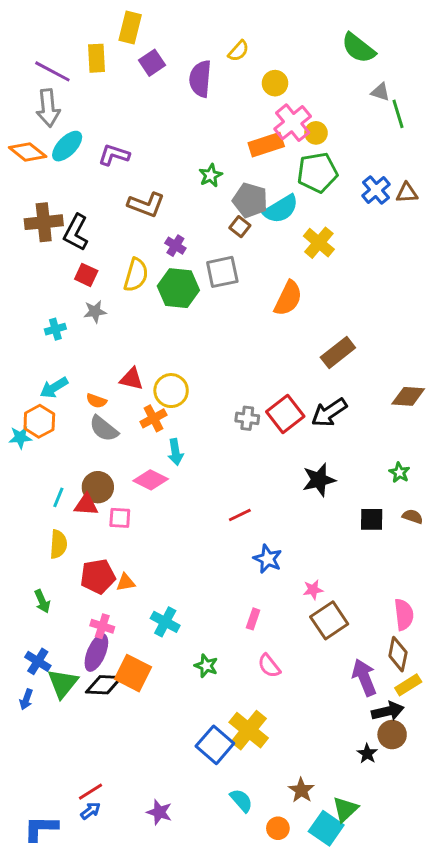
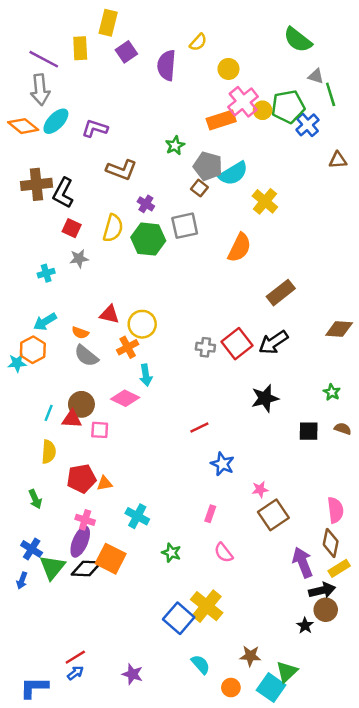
green pentagon: (317, 172) -> (288, 107), moved
blue cross: (376, 190) -> (307, 125), moved
brown star: (301, 790) -> (250, 656), turned -30

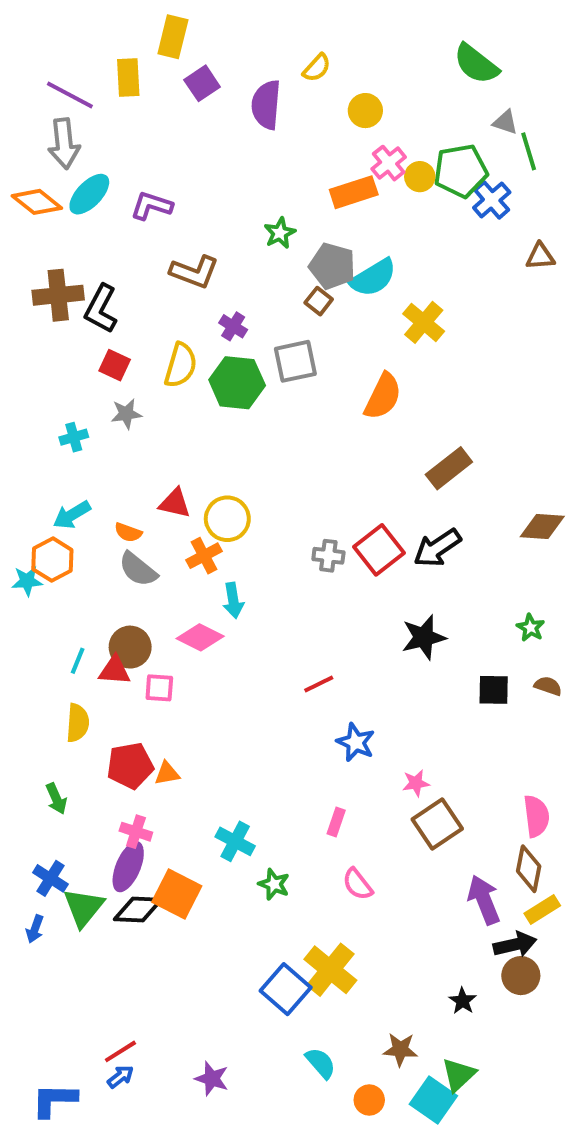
pink cross: (243, 102) -> (389, 163), size x0.7
cyan cross: (137, 516) -> (235, 841), moved
black star: (305, 626) -> (463, 1001), moved

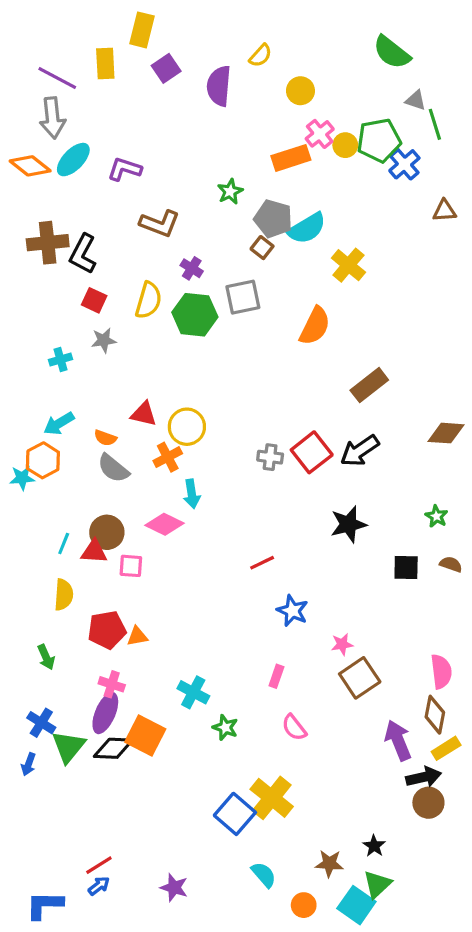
black star: (463, 1001) -> (374, 846), moved

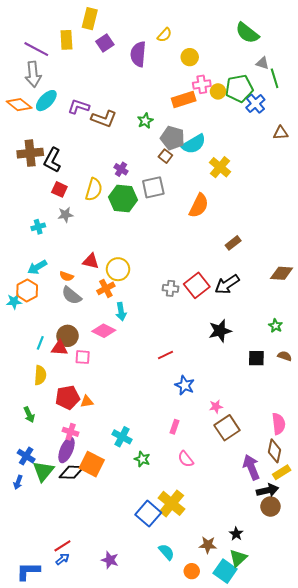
pink cross: (320, 134) -> (202, 84), turned 30
brown L-shape: (160, 224) -> (104, 119), moved
brown rectangle: (369, 385) -> (233, 243), size x0.7

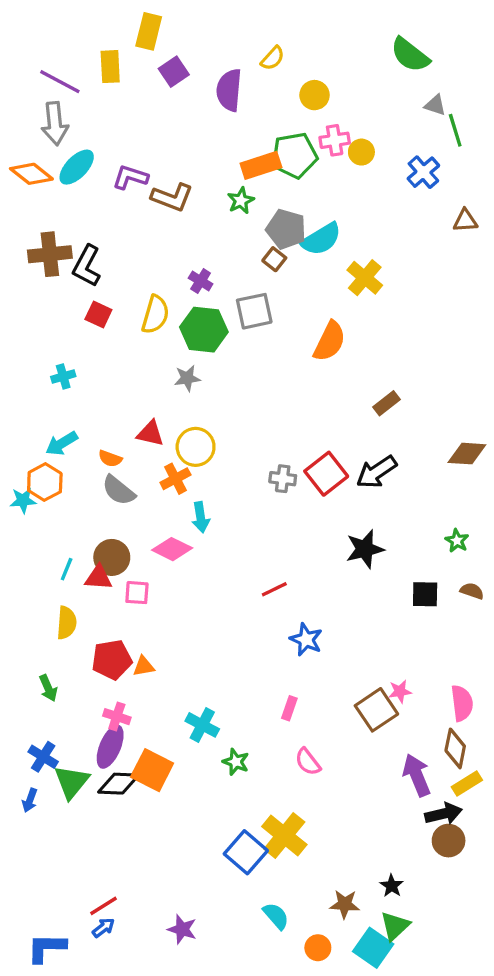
green pentagon: (239, 88) -> (294, 155), moved
orange rectangle: (184, 100) -> (261, 165), moved
gray star: (65, 215) -> (187, 378), moved
pink star: (216, 407) -> (400, 691), moved

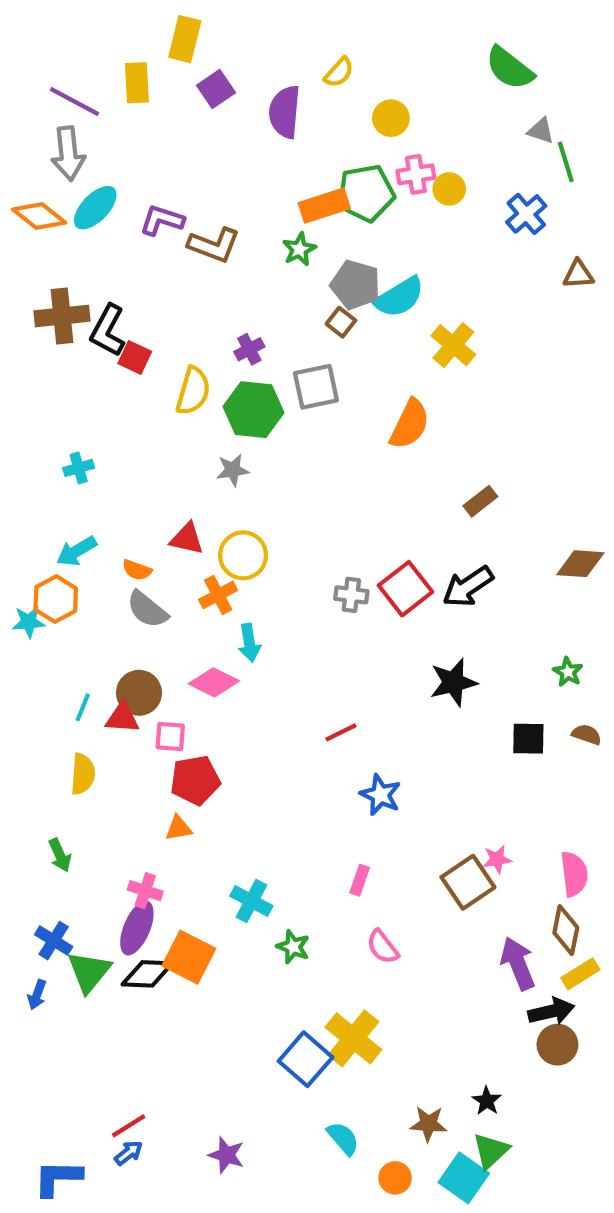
purple cross: (201, 281) -> (249, 349), turned 30
red square: (98, 315) -> (135, 358), moved
red pentagon: (112, 660) -> (195, 780), moved

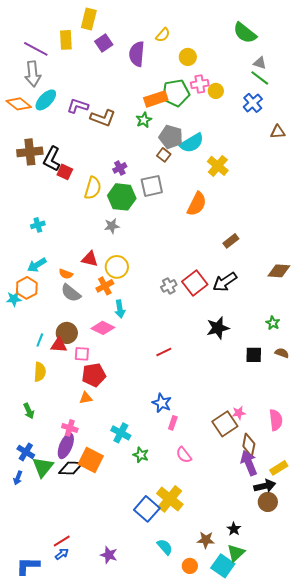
green line: (566, 162) -> (260, 78), moved, turned -36
gray cross: (351, 595) -> (169, 286), turned -35
blue star: (380, 795) -> (162, 403), moved
brown diamond: (566, 930) -> (249, 445), moved

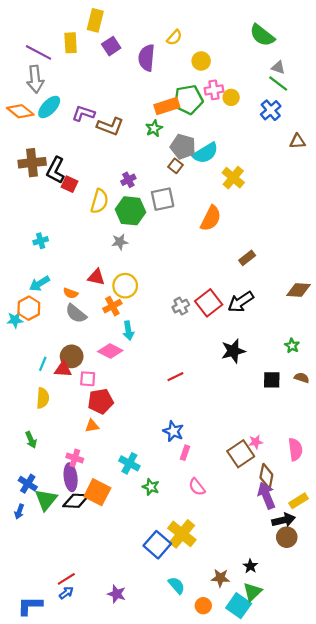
purple ellipse: (66, 446) -> (71, 477), turned -30

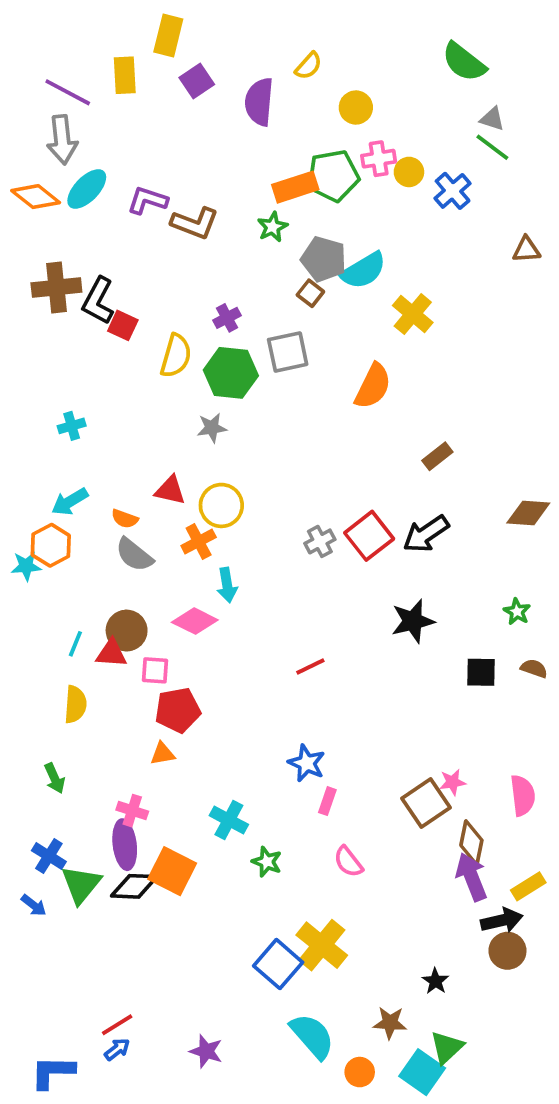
blue cross: (271, 110) -> (453, 191), moved
blue arrow: (19, 512) -> (34, 905), turned -72
black star: (250, 566) -> (435, 981), moved
cyan semicircle: (177, 585) -> (312, 1036), size x1.5

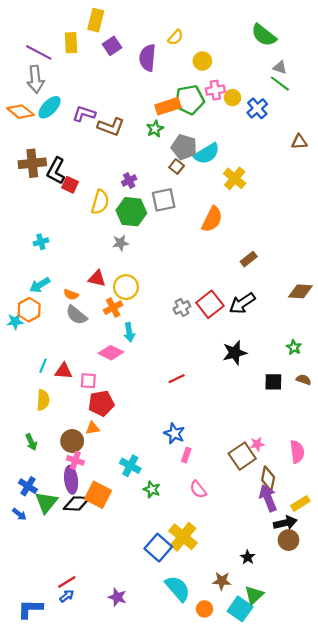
brown circle: (127, 631) -> (72, 441), moved

